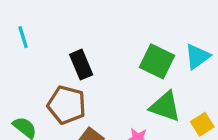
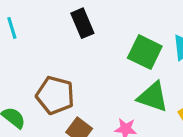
black rectangle: (81, 65) -> (82, 23), moved

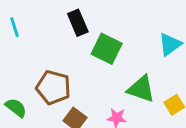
green square: (145, 52) -> (107, 49), moved

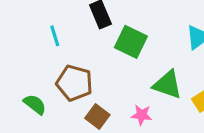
cyan line: (15, 27) -> (55, 36), moved

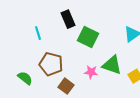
pink star: (142, 115) -> (91, 72), moved

